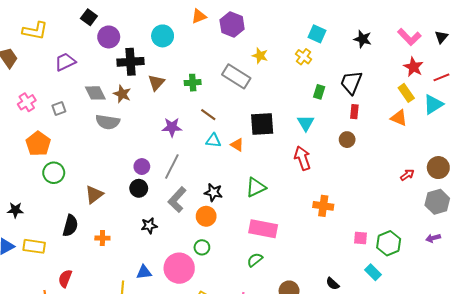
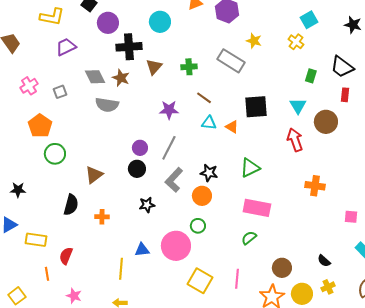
yellow L-shape: (35, 31) -> (52, 17), moved
cyan square: (317, 34) -> (309, 20), turned 36
black trapezoid: (351, 83) -> (342, 67), turned -75
brown circle: (347, 140) -> (326, 122), moved, size x1.5
yellow rectangle: (34, 246) -> (36, 240), moved

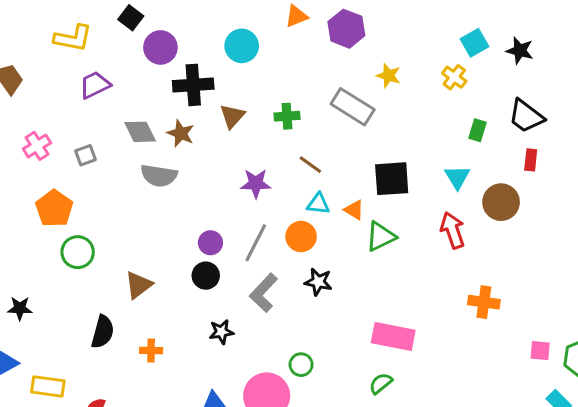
black star: (353, 25) -> (520, 51), moved
green triangle: (250, 168) -> (381, 236), moved
orange circle: (202, 196) -> (301, 236), moved

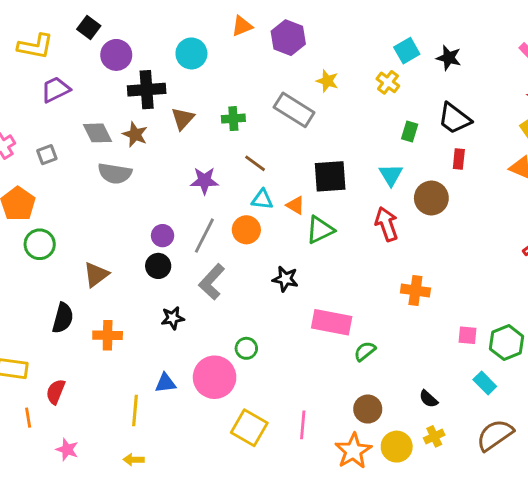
black star: (318, 282) -> (285, 279), moved
orange cross: (151, 351) -> (108, 335), size x1.4
green semicircle: (381, 383) -> (365, 351), moved

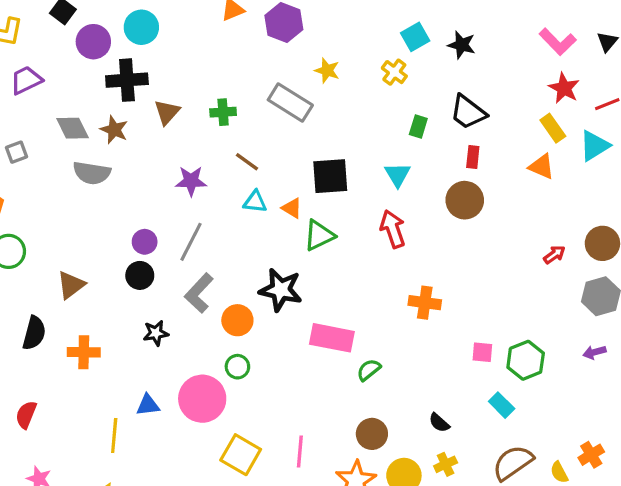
cyan circle: (191, 53) -> (141, 27), moved
brown circle: (431, 198) -> (465, 200), moved
orange circle: (246, 230) -> (237, 320), moved
black star: (285, 279) -> (281, 290), size x1.5

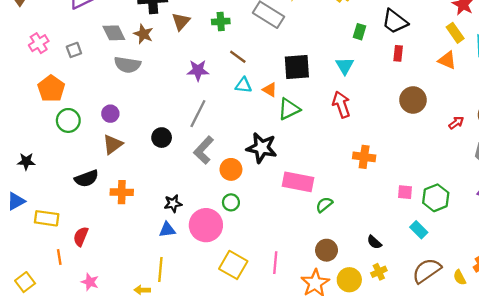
brown circle: (465, 200) -> (413, 100), moved
purple circle: (145, 242) -> (110, 114), moved
black semicircle: (34, 333) -> (86, 178), turned 55
black star: (156, 333) -> (173, 204), moved
yellow line: (114, 435) -> (160, 270), moved

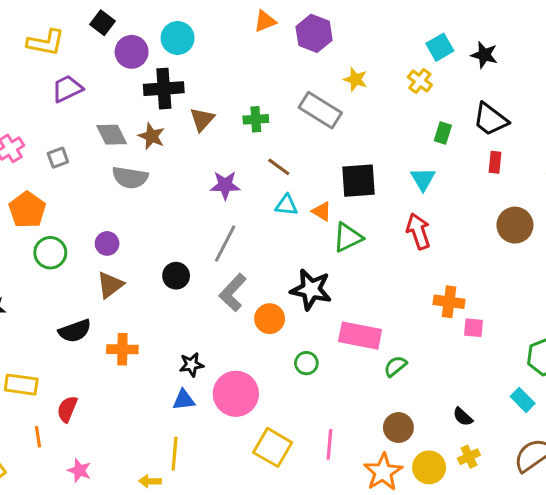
pink square: (405, 192) -> (474, 328), moved
green circle: (231, 202) -> (306, 363), moved

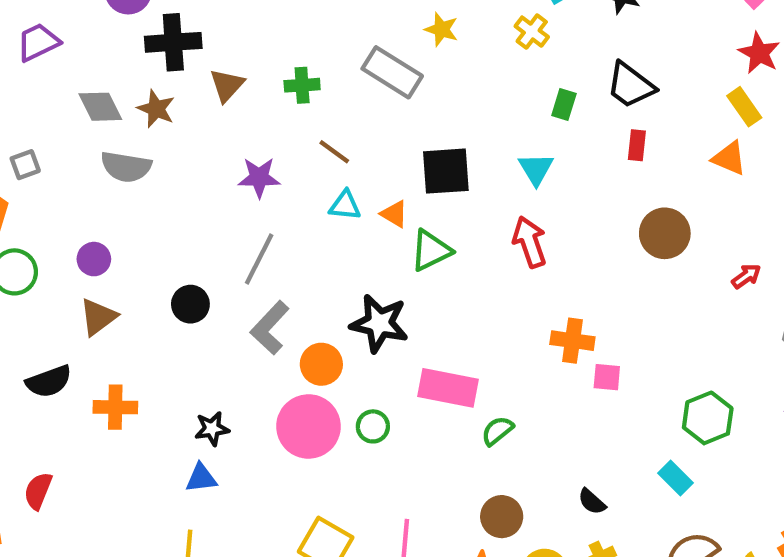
gray square: (58, 158) -> (25, 165), moved
pink circle: (236, 394) -> (308, 426), moved

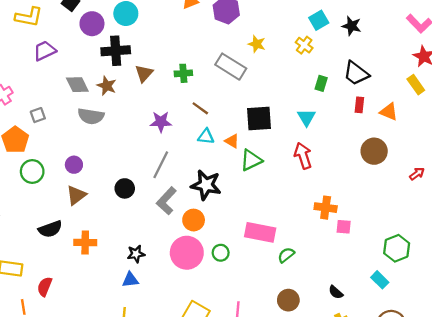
orange triangle: (729, 158) -> (389, 112), moved
black star: (379, 323) -> (206, 185), moved

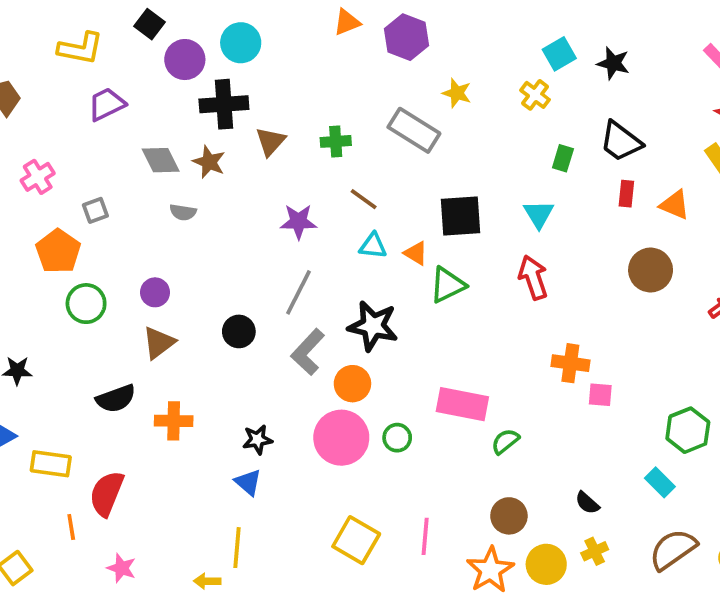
gray semicircle: (91, 116) -> (183, 212), size x0.6
blue triangle: (130, 280) -> (248, 482), turned 48
red semicircle: (45, 287) -> (107, 494), size x1.4

